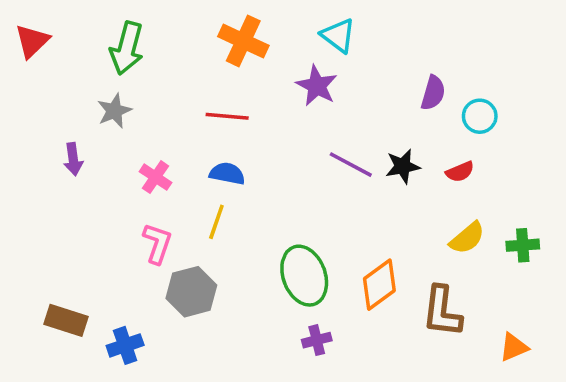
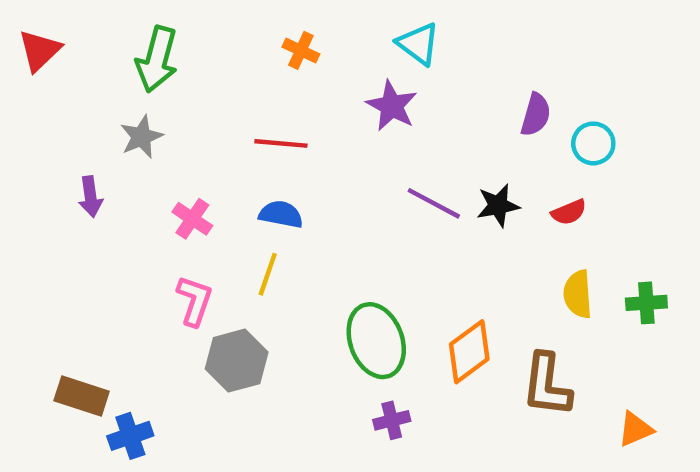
orange cross: (243, 41) -> (301, 50), size x0.6
yellow semicircle: (467, 238) -> (578, 294), turned 126
blue cross: (125, 345) -> (130, 436), moved

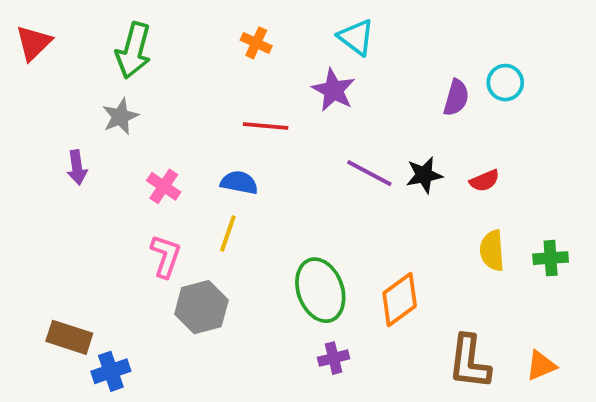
red line: (281, 143) -> (266, 126), moved
cyan circle: (593, 143) -> (505, 83), moved
brown L-shape: (547, 385) -> (469, 362), moved

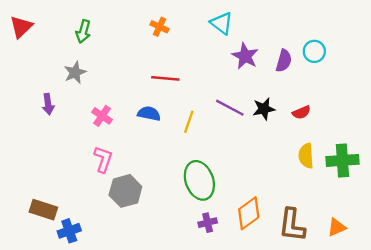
green arrow: (134, 50) -> (83, 31), size x0.7
purple star: (334, 90) -> (245, 56), moved
yellow line: (228, 234) -> (189, 122), moved
green cross: (551, 258) -> (342, 160), size x1.5
orange diamond: (400, 300) -> (249, 213), moved

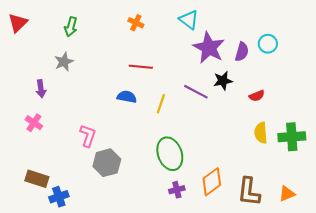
purple star: (245, 56) -> (209, 48), size x1.4
black star: (264, 109) -> (223, 81), moved
pink cross: (102, 116) -> (34, 123), moved

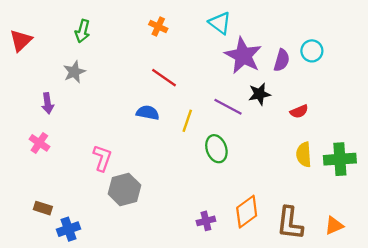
red triangle: (18, 23) -> (21, 40), moved
red line: (141, 67) -> (164, 78), turned 30
green ellipse: (170, 154) -> (216, 149), moved, size x0.7
brown rectangle: (37, 179) -> (43, 208), size x0.7

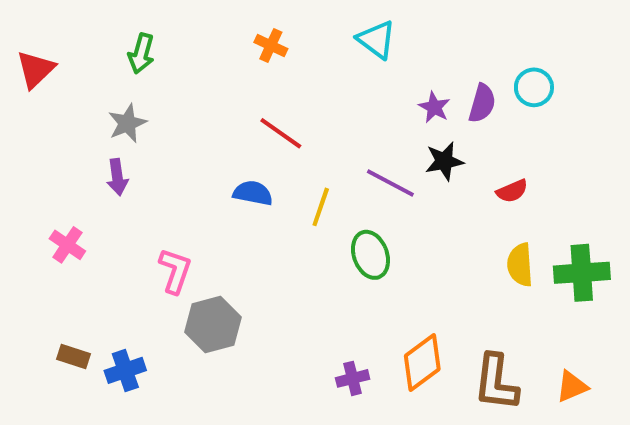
purple star: (243, 56) -> (434, 107), moved, size x0.5
purple arrow: (48, 103) -> (117, 177), moved
blue cross: (69, 229) -> (125, 370), moved

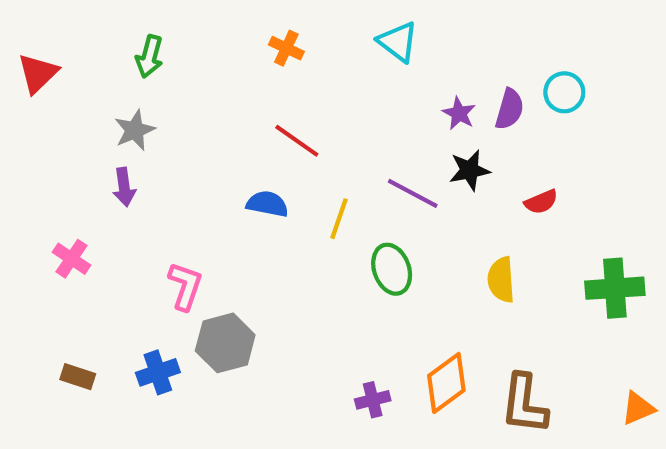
yellow semicircle: (520, 265) -> (501, 280), moved
blue cross: (125, 370) -> (158, 372), moved
orange triangle: (572, 386) -> (638, 408), moved

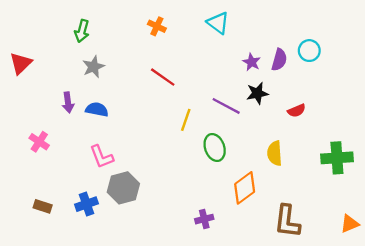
red triangle: (38, 73) -> (21, 63), moved
gray star: (135, 130) -> (93, 67), moved
blue semicircle: (267, 204) -> (97, 109), moved
pink L-shape: (185, 286) -> (102, 157), turned 140
orange diamond: (446, 383) -> (245, 188), moved

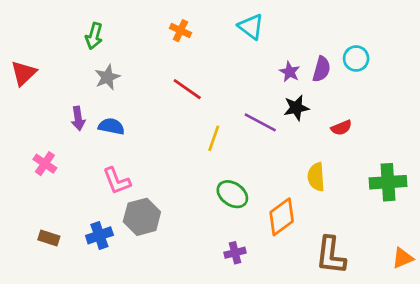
green ellipse: (215, 148) -> (232, 194), moved, turned -36

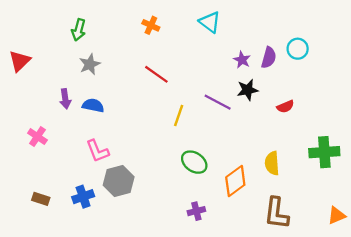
yellow semicircle: (316, 177) -> (272, 163), moved

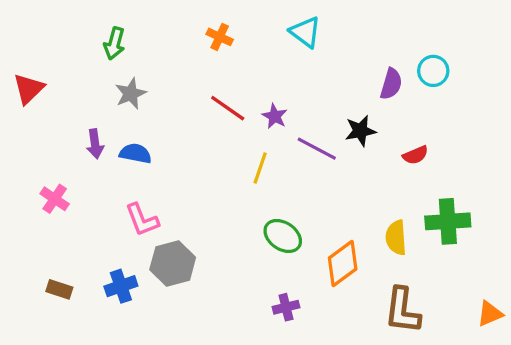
purple star: (242, 60) -> (275, 116), moved
green cross: (324, 152) -> (448, 221), moved

